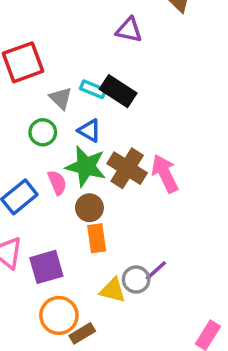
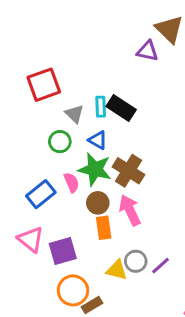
purple triangle: (129, 30) -> (147, 51), moved
cyan rectangle: (93, 89) -> (101, 107), turned 66
pink arrow: (165, 174) -> (130, 210), moved
purple line: (156, 271) -> (161, 266), moved

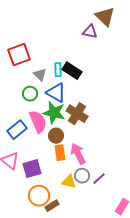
blue triangle: (98, 140) -> (56, 93), size x1.5
pink semicircle: (72, 182) -> (38, 122), size x1.6
pink arrow: (130, 210) -> (78, 154), moved

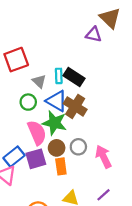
brown cross: (77, 114) -> (75, 106), moved
blue rectangle: (17, 130) -> (14, 157), moved
pink arrow: (78, 154) -> (103, 157), moved
purple square: (32, 169) -> (36, 159), moved
gray circle: (82, 176) -> (78, 147), moved

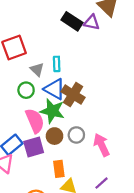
black rectangle: (74, 77) -> (72, 21), moved
orange rectangle: (61, 166) -> (59, 169), moved

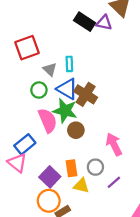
gray circle: (76, 135) -> (95, 167), moved
brown circle: (54, 136) -> (76, 130), moved
purple square: (34, 147) -> (50, 177), moved, turned -30

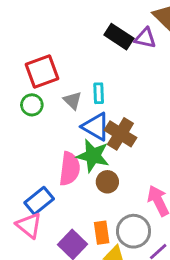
green circle: (39, 90) -> (32, 105), moved
pink semicircle: (48, 120) -> (70, 169), turned 30
gray circle: (95, 167) -> (134, 231), size x1.5

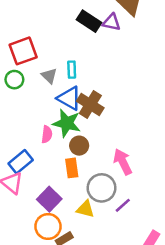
pink semicircle: (70, 169) -> (47, 134), size x0.6
orange rectangle: (102, 233) -> (72, 168), moved

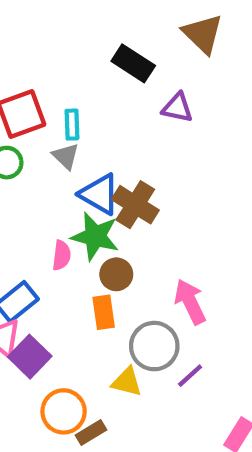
purple triangle: (111, 22) -> (177, 108), moved
cyan rectangle: (72, 70) -> (72, 125), moved
purple square: (49, 199) -> (30, 357), moved

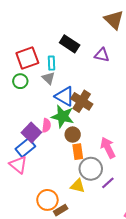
black rectangle: (133, 63) -> (70, 44), moved
orange rectangle: (104, 312) -> (78, 152), moved
purple square: (30, 357) -> (31, 133), moved

